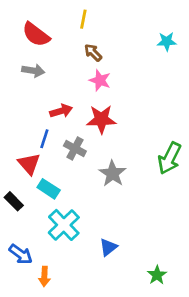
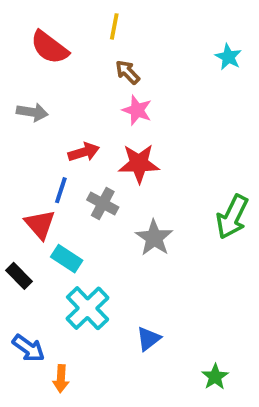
cyan star: (167, 41) -> (228, 57), turned 30
gray arrow: (33, 71) -> (32, 112), moved

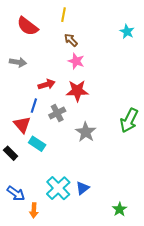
gray cross: (103, 204) -> (57, 113), turned 35
cyan cross: (88, 308) -> (58, 188), moved

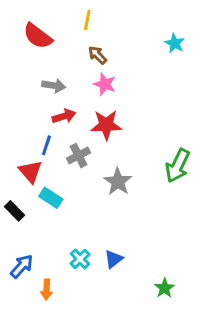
gray arrow: (18, 62) -> (54, 86), moved
cyan cross: (58, 188) -> (80, 259), size x0.6
blue arrow: (16, 193) -> (22, 266), turned -84

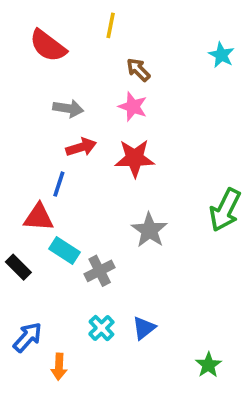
brown arrow: (97, 55) -> (138, 70), moved
gray cross: (79, 156) -> (100, 271), moved
red triangle: (30, 172) -> (39, 217), turned -45

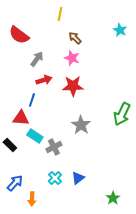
red semicircle: (48, 46) -> (19, 35), moved
gray arrow: (68, 108) -> (37, 59), turned -63

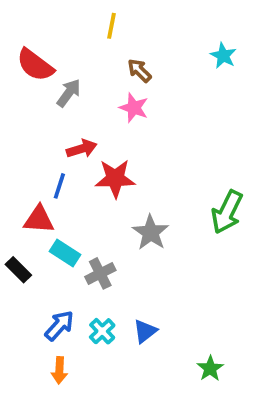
gray arrow: (37, 59) -> (69, 93), moved
red star: (73, 86) -> (115, 179), moved
blue arrow: (15, 183) -> (59, 326), moved

